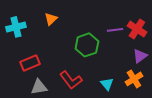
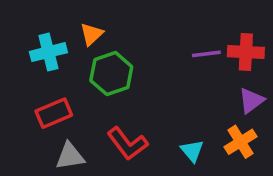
cyan cross: (16, 27) -> (48, 52), moved
red cross: (137, 29) -> (246, 52), turned -30
green hexagon: (87, 45) -> (111, 74), moved

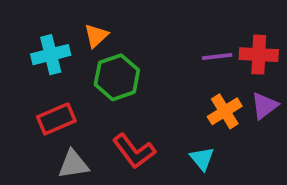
orange cross: (240, 142) -> (225, 111), moved

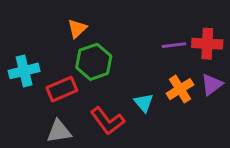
cyan cross: (51, 55) -> (24, 71), moved
red rectangle: (56, 119) -> (62, 89), moved
cyan triangle: (202, 159) -> (144, 103), moved

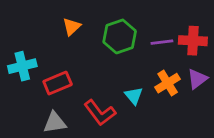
green hexagon: (94, 62) -> (120, 36), moved

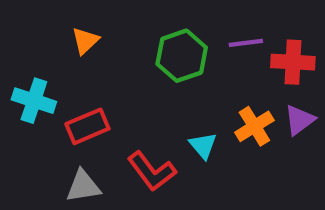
orange triangle: (72, 27) -> (85, 41), moved
purple line: (162, 42) -> (246, 43), moved
cyan cross: (22, 66) -> (34, 101), turned 32

